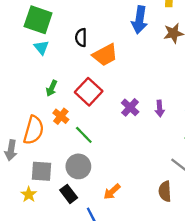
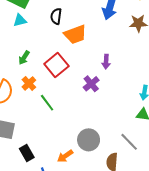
cyan triangle: (41, 47) -> (20, 20), turned 48
purple arrow: (160, 108) -> (106, 62), moved
gray circle: (78, 166) -> (89, 140), moved

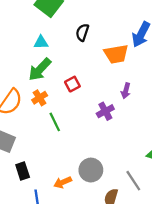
cyan triangle: (20, 20) -> (41, 42), moved
orange trapezoid: (75, 34) -> (116, 54), moved
green arrow: (24, 58) -> (40, 69), size x1.6
red square: (56, 65) -> (72, 84), size x0.6

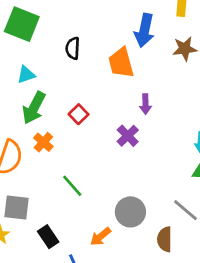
orange trapezoid: (116, 54) -> (121, 63), turned 100
green line: (55, 122) -> (72, 186), moved

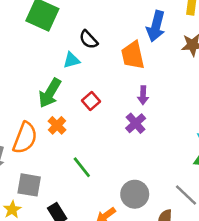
black semicircle: (73, 48) -> (88, 40), turned -48
cyan triangle: (26, 75) -> (71, 60), moved
purple arrow: (145, 104) -> (143, 95), moved

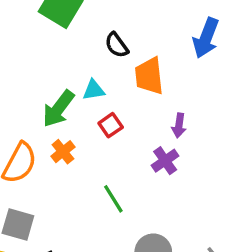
orange trapezoid: (133, 55) -> (149, 76), moved
cyan triangle: (71, 60) -> (94, 90), moved
green line: (82, 167) -> (113, 199), moved

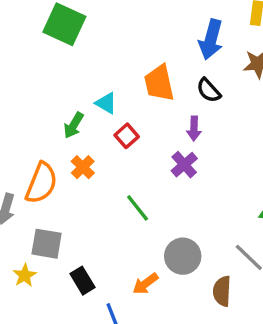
black semicircle: (117, 45) -> (209, 90), moved
cyan triangle: (94, 90) -> (106, 103), turned 45
green arrow: (58, 109) -> (74, 125), size x0.7

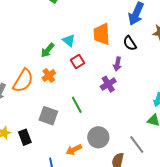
gray square: (47, 244) -> (48, 116), moved
black rectangle: (83, 281) -> (25, 137), moved

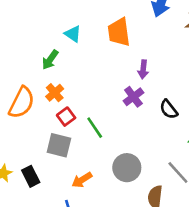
cyan triangle: (69, 40) -> (73, 34), moved
black semicircle: (130, 43) -> (169, 109), moved
red square: (77, 62) -> (66, 117), moved
orange arrow: (74, 150) -> (82, 180), moved

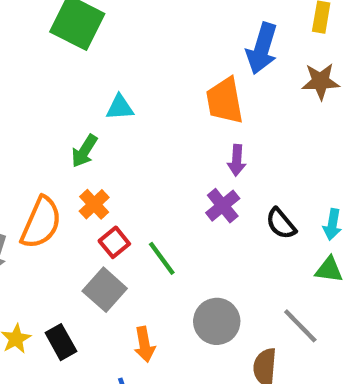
orange trapezoid: (119, 32) -> (225, 101), moved
cyan triangle: (73, 34) -> (120, 107), turned -36
gray square: (59, 145) -> (105, 290), turned 30
orange arrow: (82, 180) -> (144, 344), turned -66

